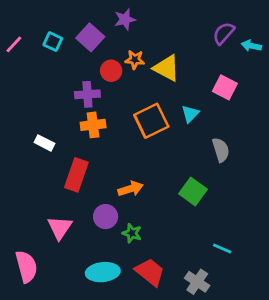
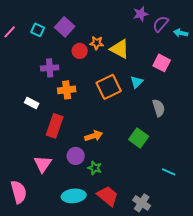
purple star: (125, 19) -> (141, 14), moved
purple cross: (87, 94) -> (50, 68), moved
cyan line: (222, 248) -> (169, 172), moved

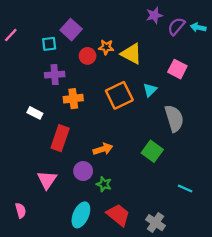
cyan square: (38, 30) -> (49, 44), moved, turned -32
cyan arrow: (181, 33) -> (198, 27), moved
gray semicircle: (159, 108) -> (174, 118), size x1.4
pink semicircle: (19, 192) -> (21, 211), size x0.6
cyan ellipse: (74, 196) -> (81, 215), turned -60

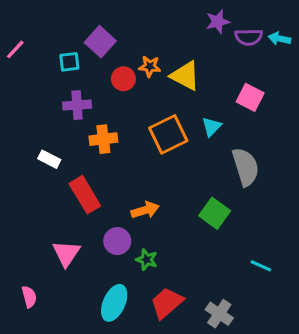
purple semicircle: (176, 26) -> (249, 37), turned -132
red rectangle: (60, 138) -> (85, 195), turned -50
red trapezoid: (118, 215) -> (167, 303), turned -80

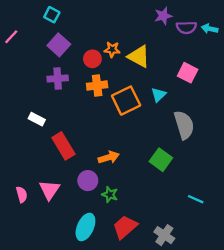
purple square: (100, 42) -> (59, 45), moved
cyan square: (69, 62) -> (52, 15), moved, turned 35
orange cross: (103, 139) -> (97, 85), moved
pink semicircle: (29, 297) -> (22, 195), moved

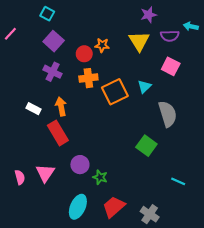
purple semicircle: (186, 27) -> (170, 36), moved
yellow triangle: (139, 56) -> (139, 41), moved, turned 30
purple cross: (58, 79) -> (53, 72), turned 30
orange arrow: (109, 157) -> (61, 107), moved, turned -84

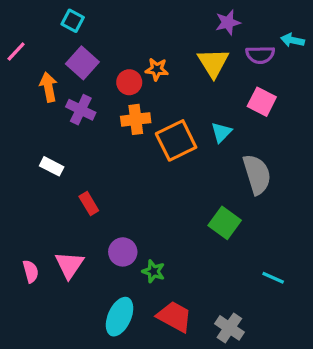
orange arrow: (61, 107) -> (48, 87), moved
red rectangle: (58, 133) -> (89, 203), size x0.6
red trapezoid: (114, 207) -> (174, 317), turned 70

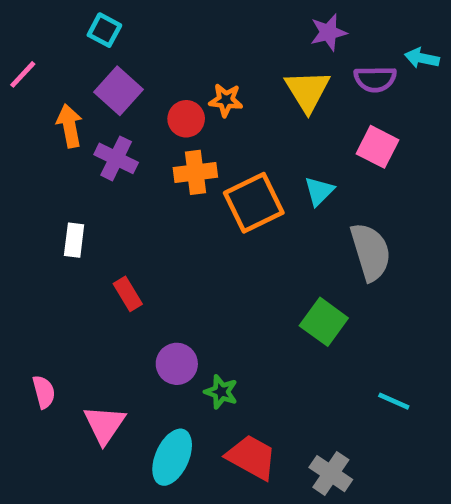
white rectangle: (52, 166) -> (74, 240), turned 70
pink triangle: (69, 265) -> (104, 425), moved

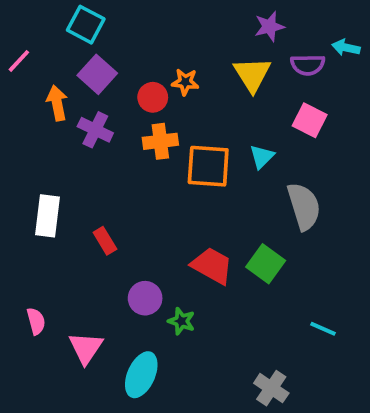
cyan square: (104, 30) -> (86, 25), size x1.4
orange square: (254, 203) -> (208, 166), turned 30
white rectangle: (74, 240) -> (47, 216), moved, size x1.5
red trapezoid: (251, 457) -> (212, 266), moved

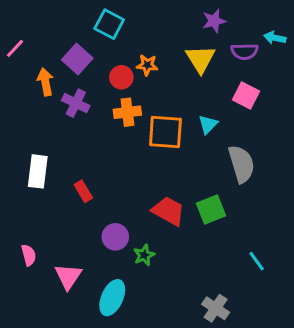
cyan square: (86, 25) -> (109, 24), moved
green square: (266, 264) -> (211, 209), turned 32
green star: (181, 321) -> (144, 255), turned 30
cyan line: (323, 329) -> (257, 261), turned 30

